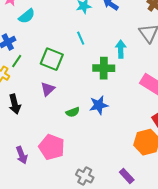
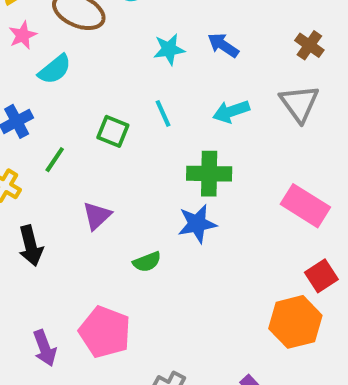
cyan arrow: (121, 49) -> (231, 111), moved, turned -108
green square: (52, 59) -> (113, 131), moved, size x0.7
green line: (17, 61) -> (55, 160), moved
blue star: (99, 105) -> (197, 224), moved

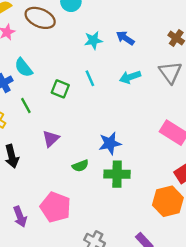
cyan semicircle: (55, 69) -> (24, 68), moved, turned 90
green line: (55, 160) -> (26, 105), turned -63
green cross: (209, 174) -> (117, 174), moved

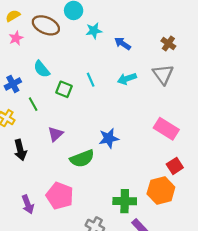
cyan star: (93, 40) -> (94, 31), moved
cyan semicircle: (24, 68) -> (42, 69), moved
green semicircle: (80, 166) -> (82, 159), size x1.6
green cross: (117, 174) -> (125, 201), moved

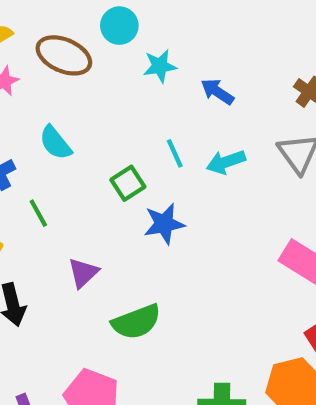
cyan line: (91, 80) -> (175, 153), moved
green square: (64, 89) -> (128, 183), moved, turned 35
blue star: (109, 138) -> (164, 224), moved

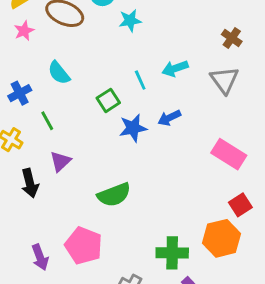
blue arrow: (217, 92) -> (169, 118), moved, turned -60
cyan arrow: (226, 162) -> (175, 68), moved
purple triangle: (83, 273) -> (60, 161), moved

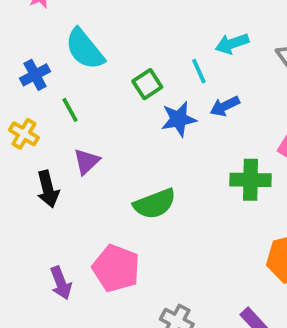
cyan semicircle: (59, 73) -> (85, 49), size x1.4
cyan line: (140, 80) -> (199, 71), moved
green cross: (172, 253) -> (250, 180), moved

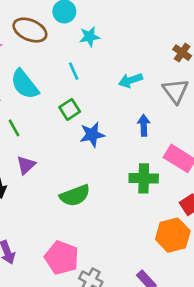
cyan line: (199, 71) -> (74, 71), moved
blue arrow: (225, 106) -> (144, 125), moved, turned 114
pink pentagon: (116, 268) -> (62, 258), moved

